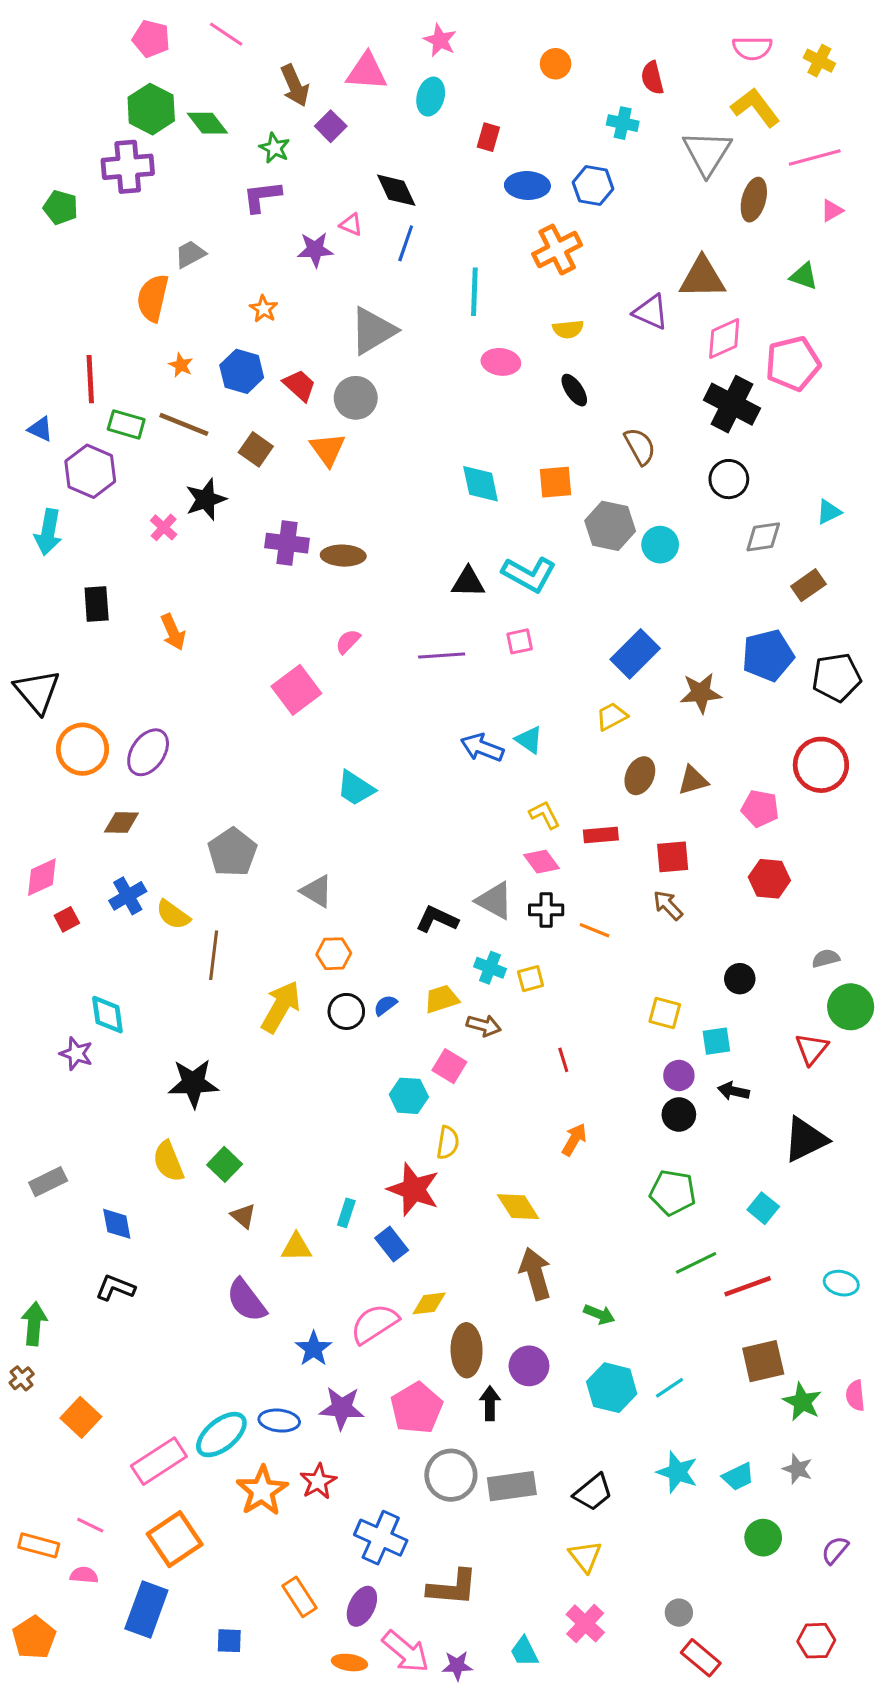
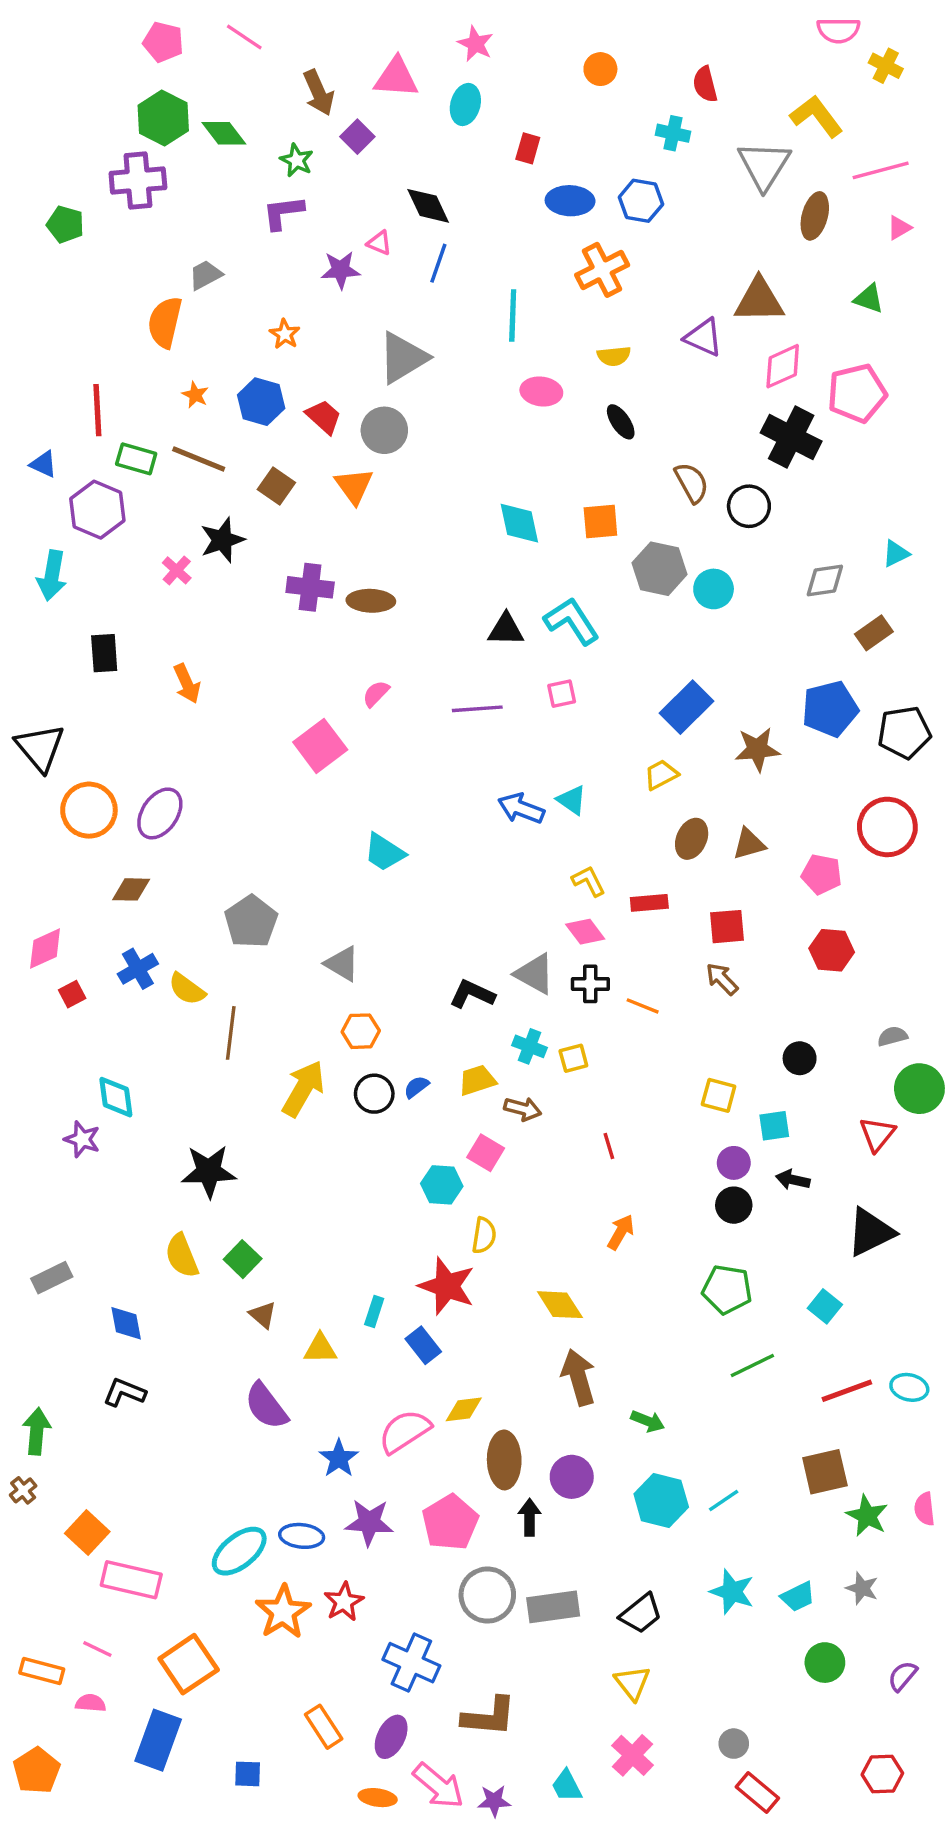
pink semicircle: (752, 48) -> (838, 30), moved
black circle: (729, 479) -> (749, 506), moved
cyan L-shape: (529, 574) -> (572, 621), turned -152
red line: (748, 1286) -> (847, 1391), moved
pink rectangle: (159, 1461) -> (131, 1580), moved, turned 46

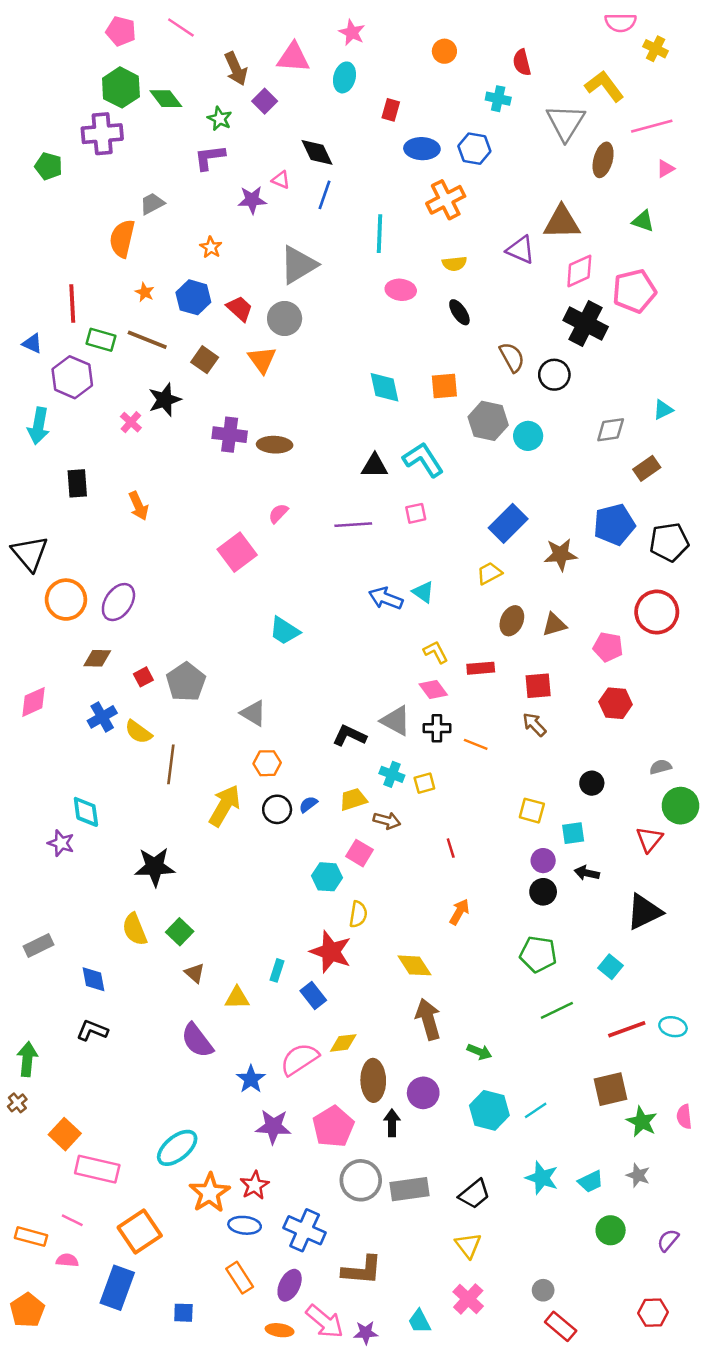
red square: (72, 994) -> (143, 677), moved
blue ellipse: (302, 1536) -> (245, 1225), moved

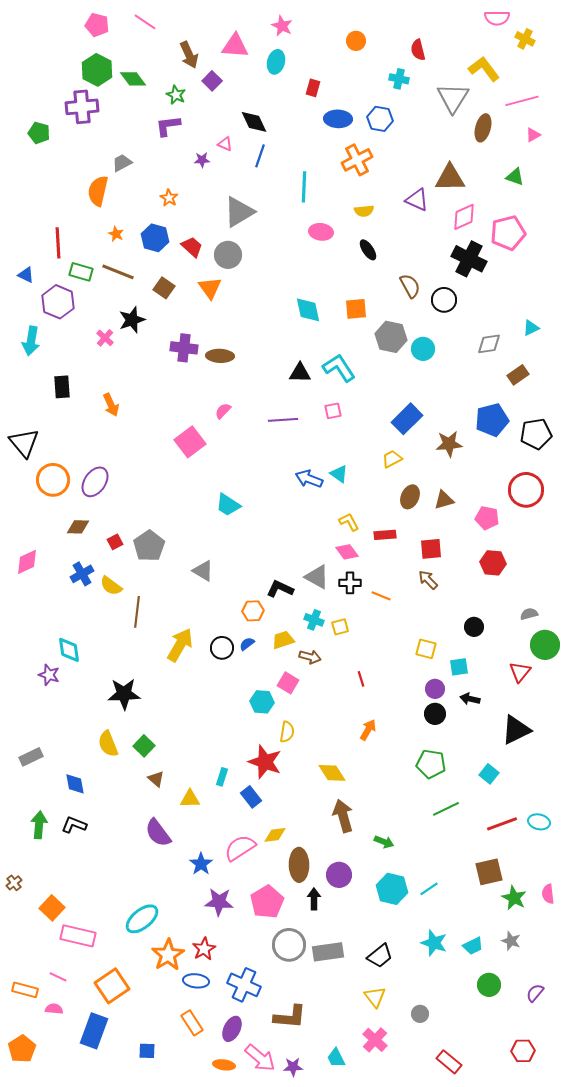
purple star: (252, 200) -> (202, 160), size x0.7
orange hexagon: (267, 763) -> (253, 611), moved
green arrow: (27, 1059) -> (39, 825), moved
gray circle: (543, 1290) -> (420, 1014), moved

